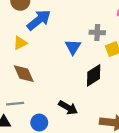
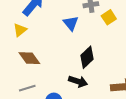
black diamond: (94, 75) -> (87, 57), moved

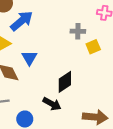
blue triangle: (71, 23) -> (29, 58), moved

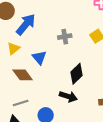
gray cross: (78, 31) -> (65, 37), moved

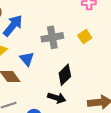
gray cross: (65, 37) -> (52, 37), size x1.5

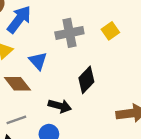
black arrow: (57, 98) -> (60, 106), moved

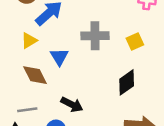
black diamond: (86, 80) -> (127, 82), moved

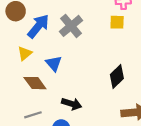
gray cross: (95, 36) -> (71, 26), moved, turned -30
yellow square: (135, 41) -> (117, 22), moved, turned 35

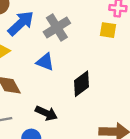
blue triangle: (54, 63) -> (45, 62), moved, turned -36
black diamond: (117, 76) -> (82, 84), moved

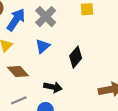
blue triangle: (45, 62) -> (43, 46), turned -49

